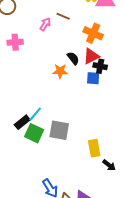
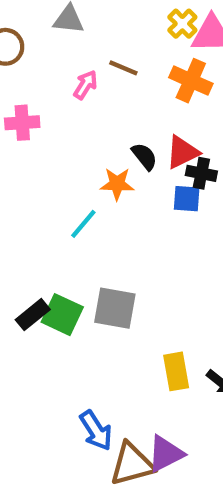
orange cross: (93, 33) -> (191, 81), moved
cyan line: (35, 114) -> (83, 224), moved
black rectangle: (22, 122) -> (33, 315), moved
yellow rectangle: (94, 148) -> (176, 371), moved

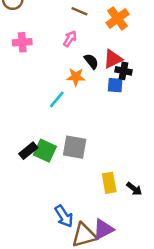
orange cross: (191, 81) -> (118, 18), turned 30
pink arrow: (85, 85) -> (70, 39), moved

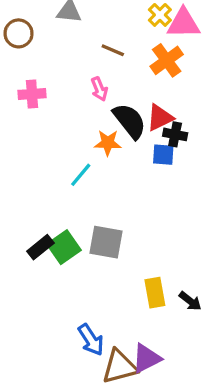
pink arrow: (70, 39) -> (99, 89), turned 126
black semicircle: (91, 61) -> (130, 121), size x1.6
green square: (45, 151) -> (64, 247), turned 30

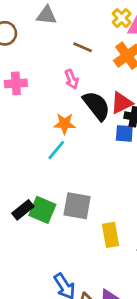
orange star: (108, 143) -> (65, 124), moved
green square: (64, 247) -> (42, 210), turned -32
yellow rectangle: (155, 293) -> (110, 235), moved

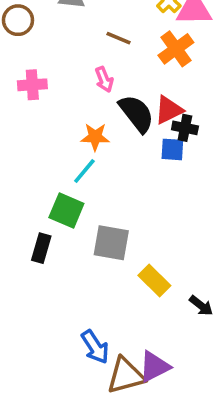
black rectangle: (23, 210) -> (41, 248), turned -35
green square: (42, 210) -> (66, 210), moved
yellow rectangle: (110, 235) -> (154, 280), turned -35

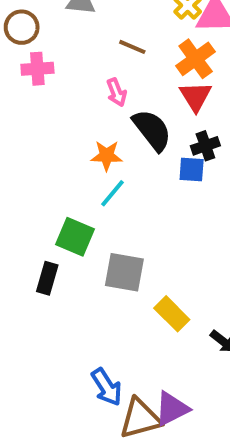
pink cross: (32, 85) -> (37, 69), moved
red triangle: (169, 110) -> (196, 96), moved, turned -36
black cross: (185, 128) -> (205, 146), turned -30
cyan line: (84, 171) -> (113, 193), moved

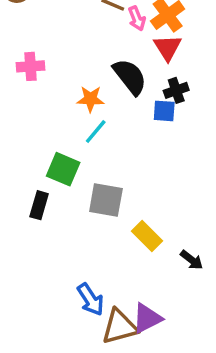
pink cross: (37, 69) -> (31, 66), moved
pink arrow: (116, 92) -> (137, 18), moved

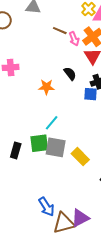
black semicircle: (130, 77) -> (70, 74), size x0.6
cyan line: (96, 132) -> (52, 123), moved
green square: (63, 169) -> (39, 143), moved, turned -30
yellow rectangle: (147, 236) -> (80, 157), moved

